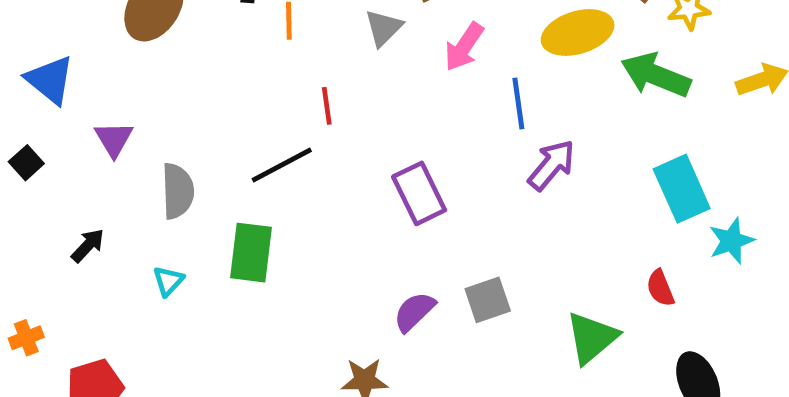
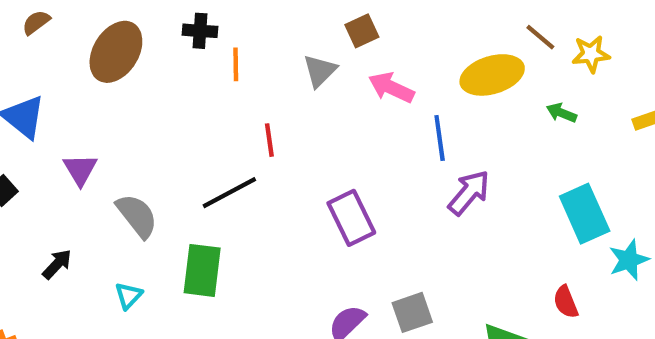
pink arrow: (464, 47) -> (391, 88), turned 81
green arrow: (656, 75) -> (561, 113), size x0.5
gray semicircle: (178, 191) -> (137, 216), turned -36

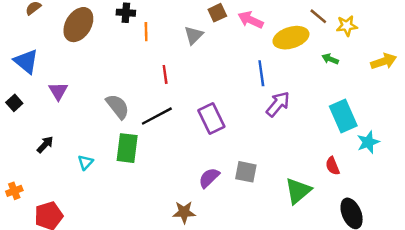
pink arrow: (391, 88) -> (251, 20), moved
black line: (229, 193) -> (157, 116), moved
gray semicircle: (137, 216) -> (118, 107), moved
gray square: (412, 312) -> (246, 172), turned 30

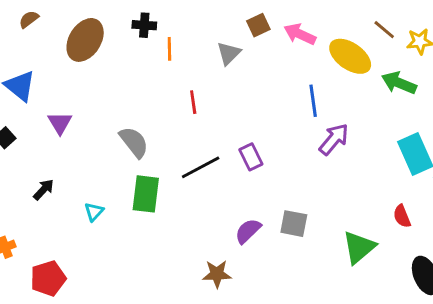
yellow ellipse: (291, 38) -> (350, 56), turned 52
green arrow: (330, 59) -> (399, 83), size x1.6
black line: (157, 116) -> (201, 167), moved
purple rectangle: (211, 118) -> (251, 157), size x0.7

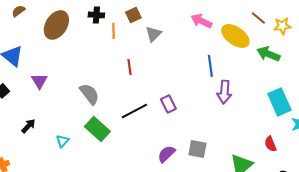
brown square: (258, 25) -> (133, 15), moved
purple arrow: (334, 139) -> (224, 92), turned 145
green rectangle: (146, 194) -> (97, 129), turned -55

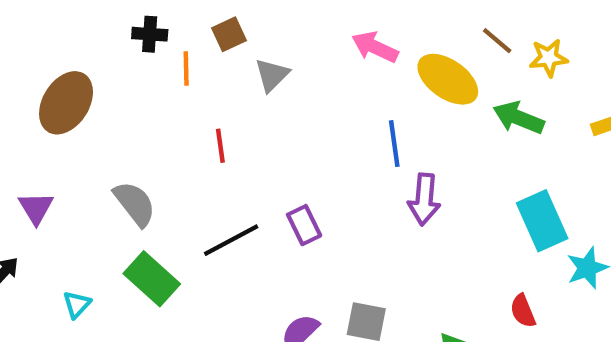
brown ellipse: (56, 25) -> (66, 103), moved
purple triangle: (39, 81) -> (36, 208), moved

